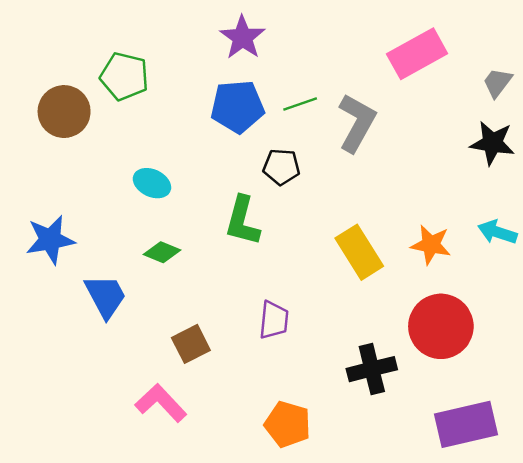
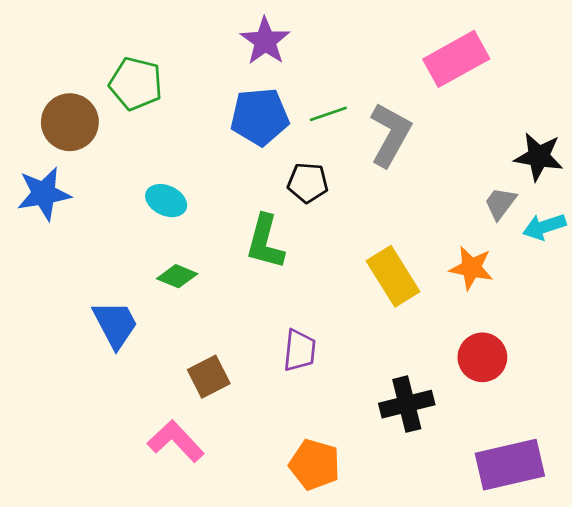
gray trapezoid: (497, 83) -> (500, 203), moved
cyan arrow: (497, 232) -> (544, 227), moved, turned -36
blue star: (50, 240) -> (44, 194), moved
red circle: (441, 326) -> (482, 357), size x0.7

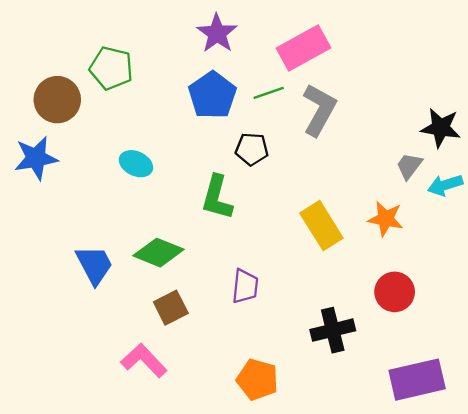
pink rectangle: (456, 59) -> (304, 48), moved
blue pentagon: (260, 117) -> (212, 95), turned -30
green diamond: (177, 276) -> (158, 253), moved, size x1.5

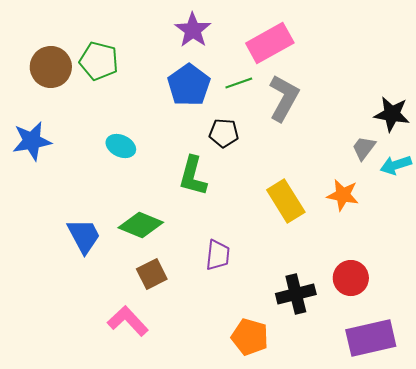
brown circle: (57, 100) -> (51, 67), moved
red circle: (395, 292) -> (351, 278), moved
orange pentagon: (257, 380) -> (250, 337), moved

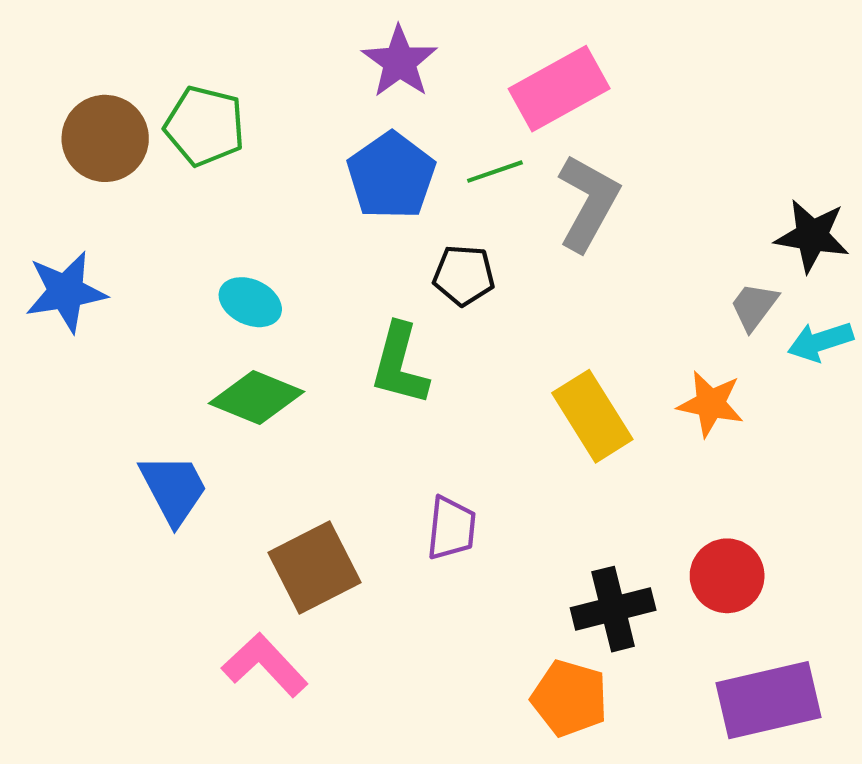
green diamond: (141, 225) -> (256, 398), moved
brown square: (152, 274) -> (315, 568), size x1.4
orange pentagon: (250, 337) -> (570, 698), moved

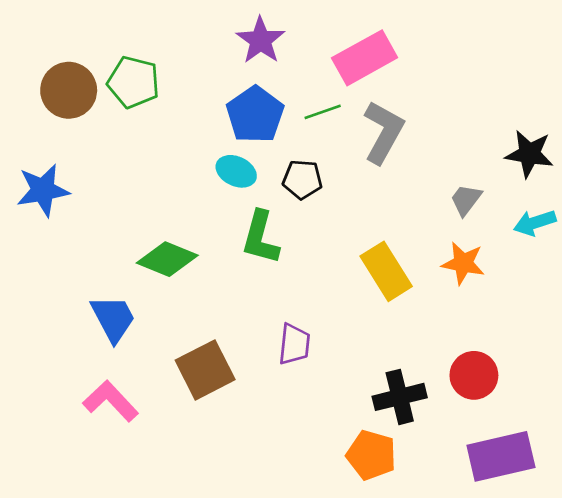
cyan ellipse: (250, 302) -> (236, 171), moved
gray trapezoid: (754, 306) -> (466, 200), moved
pink L-shape: (265, 665) -> (111, 401), moved

